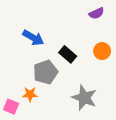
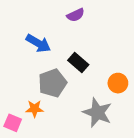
purple semicircle: (96, 13) -> (76, 15), moved
orange circle: (102, 51) -> (118, 83), moved

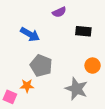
black rectangle: (78, 63) -> (83, 31), moved, turned -35
gray pentagon: (52, 83) -> (41, 66), turned -30

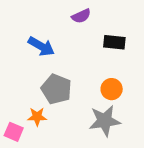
orange circle: (93, 66) -> (112, 89), moved
gray star: (76, 89) -> (105, 121), turned -30

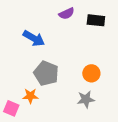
black rectangle: (114, 42) -> (96, 20), moved
gray star: (105, 121) -> (86, 99), size x0.7

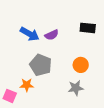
purple semicircle: (67, 13) -> (52, 35), moved
black rectangle: (96, 20) -> (88, 28), moved

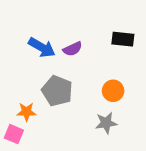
orange star: (27, 85) -> (26, 112), moved

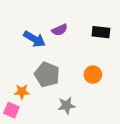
purple semicircle: (73, 49) -> (60, 30), moved
gray star: (106, 123) -> (67, 106), moved

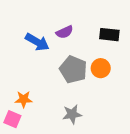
gray pentagon: (47, 75) -> (73, 69), moved
orange circle: (93, 75) -> (101, 68), moved

